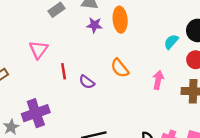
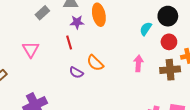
orange semicircle: (120, 68) -> (95, 63), moved
red line: (64, 71) -> (69, 42), moved

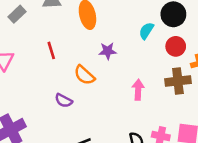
purple star: (77, 22) -> (108, 51), moved
pink arrow: (138, 63) -> (138, 90), moved
purple semicircle: (76, 73) -> (64, 101), moved

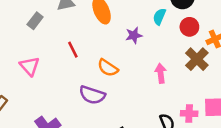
purple star: (108, 51) -> (134, 35), moved
brown cross: (178, 81) -> (197, 59), turned -30
purple semicircle: (64, 101) -> (92, 95), size x1.5

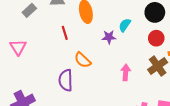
cyan semicircle: (159, 17) -> (125, 25), moved
red line: (73, 50) -> (65, 33), moved
purple semicircle: (92, 95) -> (66, 80), turned 60

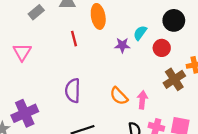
red circle: (156, 38) -> (162, 48), moved
orange semicircle: (83, 60) -> (119, 96), moved
pink arrow: (126, 72) -> (142, 100), moved

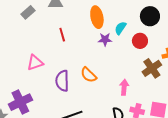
orange ellipse: (98, 16) -> (97, 17), moved
pink triangle: (22, 52) -> (35, 63), moved, turned 42
orange semicircle: (119, 96) -> (89, 75), moved

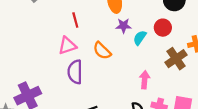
cyan semicircle: (120, 28) -> (140, 38), moved
pink triangle: (35, 63) -> (67, 46), moved
orange semicircle: (89, 75) -> (102, 51), moved

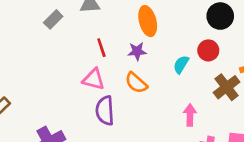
purple star: (123, 26) -> (137, 51), moved
pink triangle: (67, 46) -> (94, 79), turned 36

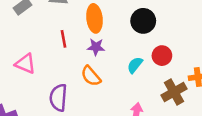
black circle: (220, 16) -> (143, 21), moved
orange ellipse: (148, 21) -> (94, 18), moved
pink triangle: (94, 79) -> (25, 64), moved

